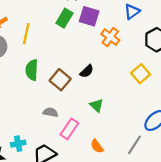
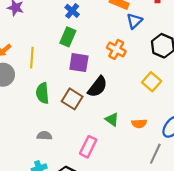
purple square: (89, 16) -> (79, 63), moved
black semicircle: (87, 71) -> (97, 87), size x1.5
gray semicircle: (50, 112) -> (44, 136), moved
orange semicircle: (97, 146) -> (139, 124), moved, turned -48

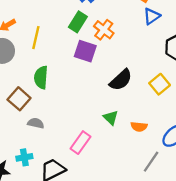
orange cross: (116, 49) -> (104, 30), moved
black semicircle: (97, 87) -> (121, 80), moved
brown square: (72, 99) -> (19, 99), moved

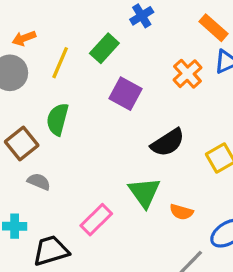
green rectangle: (78, 22) -> (104, 48), moved
orange cross: (104, 30) -> (187, 74), moved
green triangle: (111, 118) -> (144, 192), size x1.5

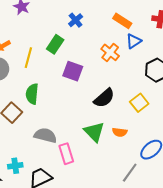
gray semicircle: (39, 182) -> (45, 135), moved, size x1.5
orange semicircle: (181, 212) -> (120, 132), moved
pink rectangle: (96, 220) -> (66, 154), turned -54

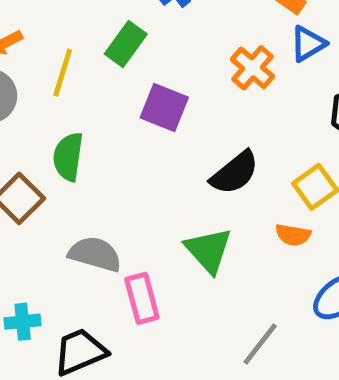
orange semicircle: (120, 132) -> (293, 235), moved
gray line: (130, 173) -> (260, 344), moved

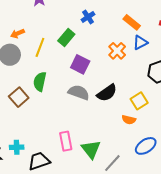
green triangle: (208, 250) -> (91, 149), moved
gray semicircle: (95, 254) -> (79, 92), moved

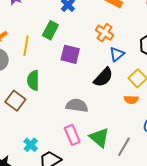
blue triangle: (140, 43) -> (117, 54), moved
gray semicircle: (79, 92) -> (77, 105), moved
cyan cross: (17, 147) -> (31, 145), moved, turned -32

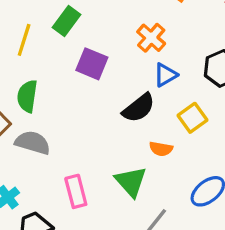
orange semicircle: (131, 100) -> (161, 149), moved
gray semicircle: (77, 105) -> (33, 143), moved
green triangle: (99, 138) -> (131, 182), moved

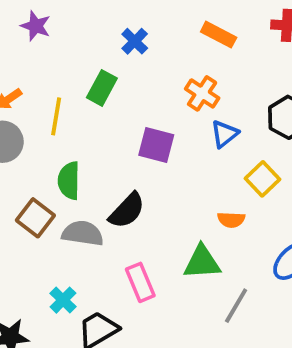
purple square: (92, 64) -> (156, 145), moved
black semicircle: (139, 108) -> (127, 211), moved
green triangle: (131, 182) -> (202, 262), turned -44

